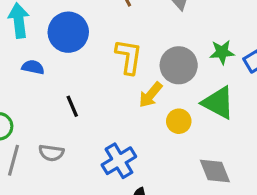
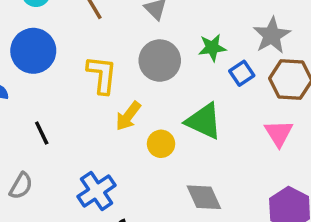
green star: (222, 52) -> (212, 48), moved
gray circle: (179, 65) -> (160, 61), moved
gray semicircle: (51, 153) -> (21, 186), turned -65

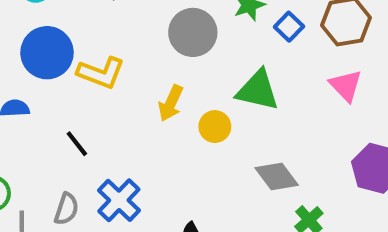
yellow L-shape: (102, 75) -> (101, 73), moved, turned 117
blue cross: (97, 191) -> (119, 200), moved

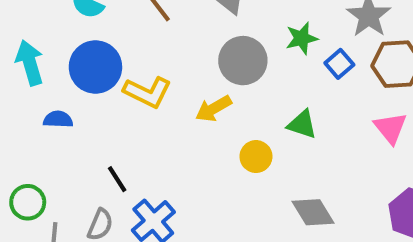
green triangle: (258, 90) -> (302, 124), size x0.7
yellow arrow: (171, 103) -> (214, 109), moved, turned 30
black line: (77, 144) -> (117, 179), moved

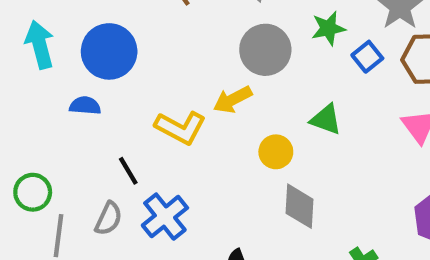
yellow L-shape: (147, 92) -> (180, 128), moved
blue semicircle: (58, 119) -> (85, 106), moved
gray diamond: (313, 212) -> (300, 206), moved, turned 33

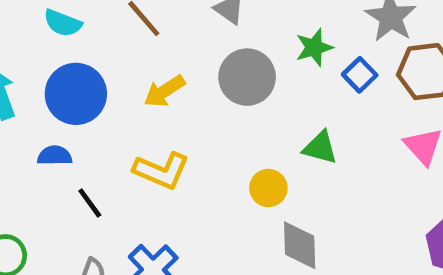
yellow arrow: (233, 100) -> (164, 91), moved
black line: (128, 171) -> (90, 203), moved

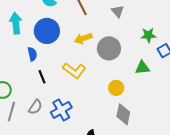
gray circle: (247, 77) -> (109, 48), moved
green triangle: (320, 148) -> (142, 68), moved, turned -35
blue semicircle: (55, 156) -> (32, 54), turned 64

